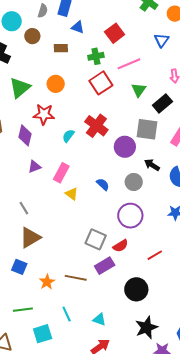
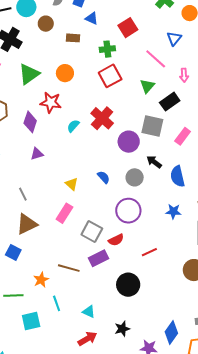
pink line: (129, 64) -> (156, 59), moved, turned 60
pink rectangle: (61, 173) -> (64, 213), moved
orange star: (47, 282) -> (41, 280), moved
black star: (146, 327) -> (122, 329), moved, size x0.7

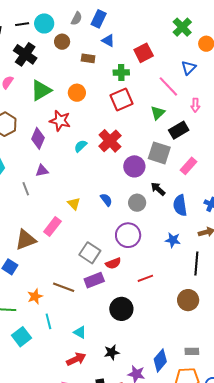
gray line: (23, 194) -> (26, 189), moved
pink rectangle: (64, 213) -> (52, 226), moved
cyan square: (31, 321) -> (21, 337), turned -30

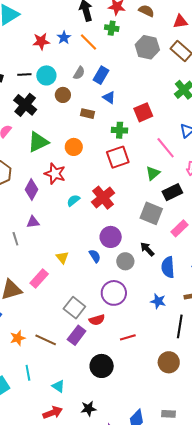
purple circle: (134, 166) -> (111, 237), moved
purple rectangle: (94, 280) -> (77, 335), turned -36
orange star: (35, 296) -> (18, 338), moved

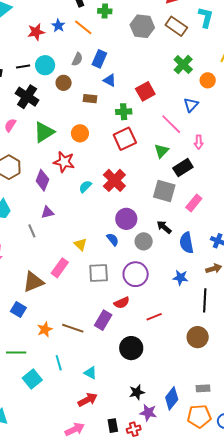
gray square: (74, 308) -> (99, 273), moved, turned -35
black star: (88, 409) -> (137, 392), moved

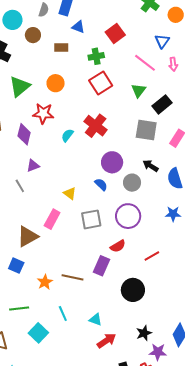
pink arrow: (199, 142) -> (173, 64), moved
red arrow: (88, 400) -> (106, 341), moved

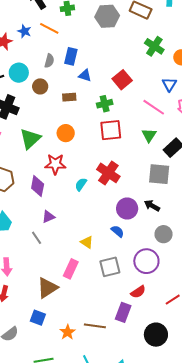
red square: (101, 83) -> (111, 130), turned 30
black arrow: (151, 166) -> (152, 206), moved
gray circle: (132, 183) -> (164, 234), moved

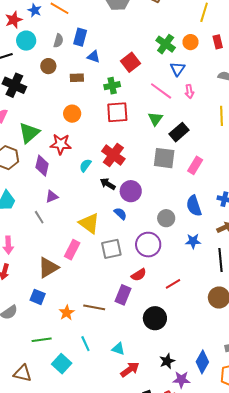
green cross: (154, 46) -> (166, 44), moved
cyan circle: (19, 73) -> (26, 41), moved
green triangle: (30, 139) -> (29, 133), moved
black arrow: (152, 206) -> (108, 184), moved
yellow triangle: (87, 242) -> (89, 223), size x1.6

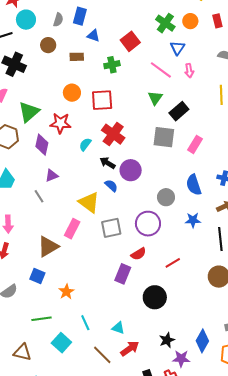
red square: (117, 112) -> (102, 100), moved
blue semicircle: (120, 214) -> (111, 186), moved
brown line: (94, 307) -> (102, 355), moved, turned 35

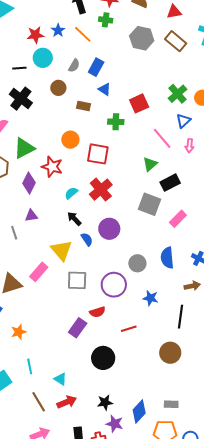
black arrow: (108, 163) -> (74, 219), moved
blue star: (193, 220) -> (150, 298), moved

